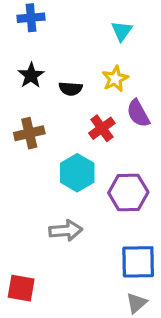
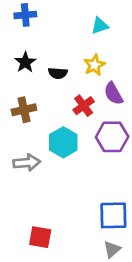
cyan triangle: (122, 31) -> (100, 26), turned 36
purple hexagon: (128, 193) -> (112, 137), moved
gray arrow: (66, 230) -> (27, 163), moved
red square: (21, 288) -> (40, 237), moved

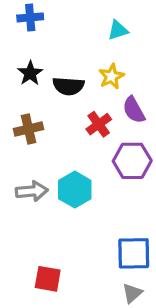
black semicircle: (58, 73) -> (68, 86), size x1.4
cyan hexagon: (63, 142) -> (75, 190), moved

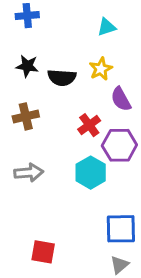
black star: (30, 73) -> (27, 66), turned -30
red cross: (99, 124) -> (89, 125), moved
cyan hexagon: (75, 190) -> (91, 173), moved

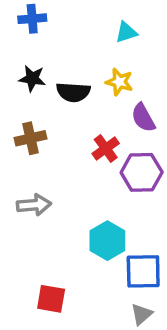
yellow star: (101, 69) -> (119, 82), turned -30
cyan hexagon: (91, 173) -> (107, 241), moved

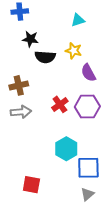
black star: (32, 78) -> (30, 39), moved
red cross: (106, 148) -> (60, 104), moved
gray arrow: (34, 205) -> (21, 112), moved

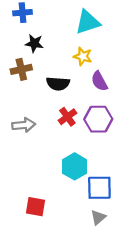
cyan triangle: (78, 20) -> (88, 22), size x1.6
black semicircle: (45, 57) -> (58, 84), moved
brown cross: (19, 85) -> (21, 69), moved

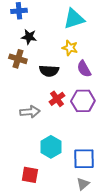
brown cross: (21, 69) -> (18, 59), turned 30
gray arrow: (24, 125) -> (30, 112), moved
cyan hexagon: (75, 166) -> (51, 147), moved

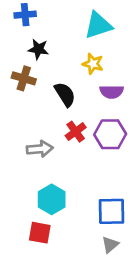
purple semicircle: (84, 69) -> (112, 92), turned -60
black semicircle: (49, 71) -> (65, 94), turned -126
cyan hexagon: (51, 147) -> (52, 199), moved

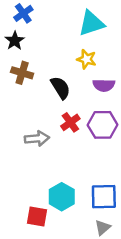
blue cross: (25, 15) -> (23, 13), turned -30
black star: (38, 49) -> (15, 41), moved, turned 30
cyan hexagon: (52, 199) -> (62, 197), moved

